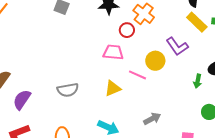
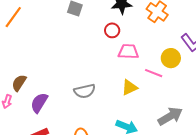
red circle: (127, 30) -> (112, 30), moved
gray arrow: (152, 119) -> (170, 116), size x1.4

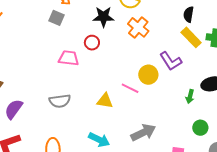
pink trapezoid: (128, 52) -> (69, 58), moved
yellow triangle: (129, 88) -> (105, 101), turned 30

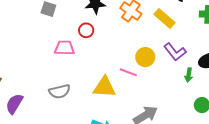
yellow rectangle: (191, 37) -> (164, 19), moved
purple L-shape: (171, 61) -> (175, 52), moved
yellow triangle: (105, 101) -> (104, 87), size x1.4

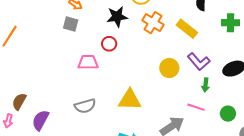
pink line: (128, 72) -> (196, 107), moved
green arrow: (189, 75) -> (205, 85), moved

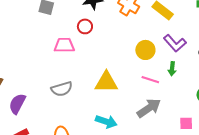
green arrow: (205, 85) -> (172, 69), moved
pink line: (196, 107) -> (150, 80), moved

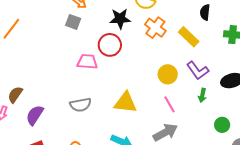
red circle: (85, 26) -> (110, 45), size x1.5
green arrow: (172, 69) -> (202, 95), moved
pink line: (150, 80) -> (170, 104), turned 36

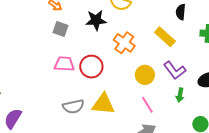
gray square: (73, 22) -> (60, 29), moved
orange cross: (155, 28) -> (124, 43), moved
red circle: (110, 45) -> (91, 67), moved
gray semicircle: (80, 105) -> (73, 107), moved

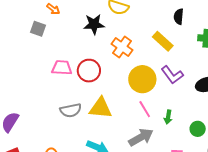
gray square: (60, 29) -> (38, 29), moved
yellow circle: (145, 75) -> (142, 79), size x1.4
green arrow: (180, 95) -> (168, 117), moved

